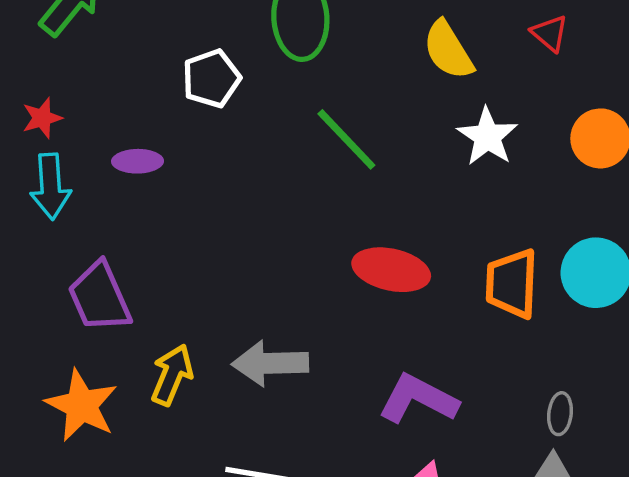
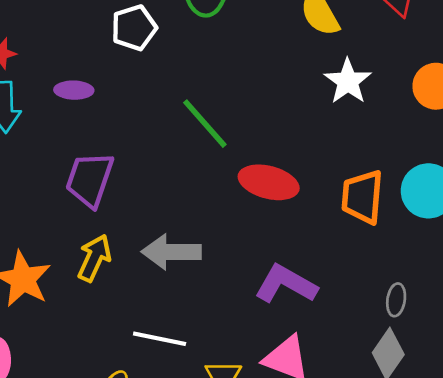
green line: (346, 139) -> (205, 124), moved
purple trapezoid: (100, 297) -> (90, 179), moved, turned 40

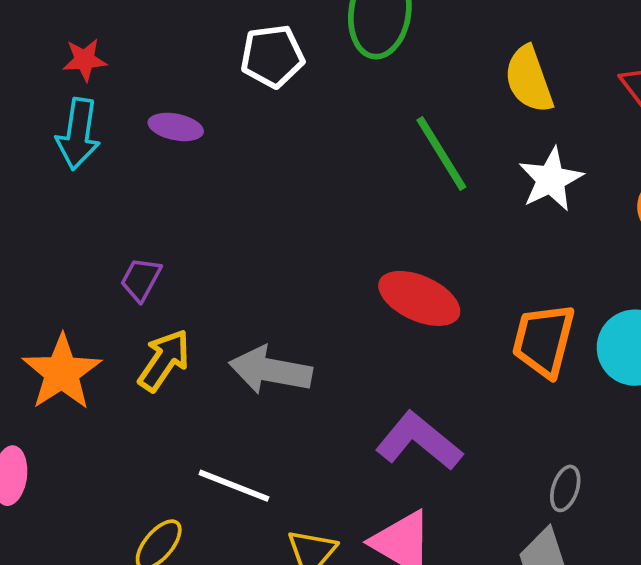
green line: (205, 124) -> (441, 154), moved
purple trapezoid: (90, 179) -> (141, 279), moved, size x0.6

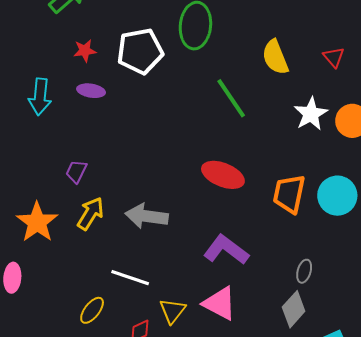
white pentagon: (272, 56) -> (140, 51), size x1.4
red star: (85, 60) -> (85, 51), moved
white star: (551, 179) -> (311, 114), moved

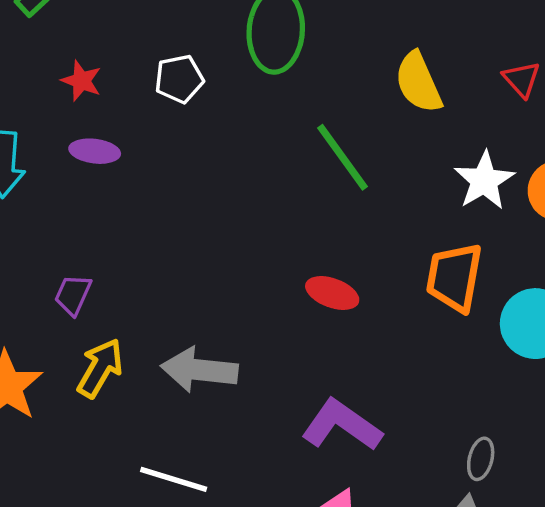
red star: (85, 51) -> (81, 81), turned 30
white pentagon: (140, 51) -> (179, 79), size x0.6
red ellipse: (223, 175) -> (332, 293), size x0.7
orange trapezoid: (289, 194) -> (454, 277), moved

